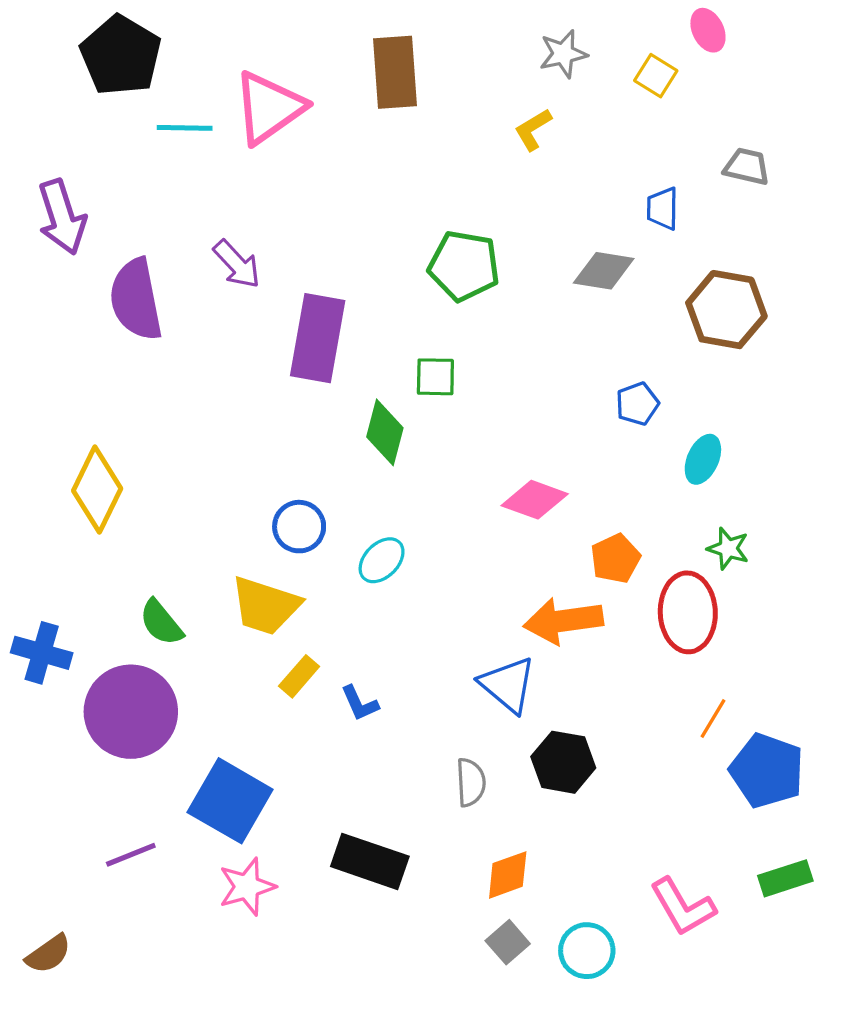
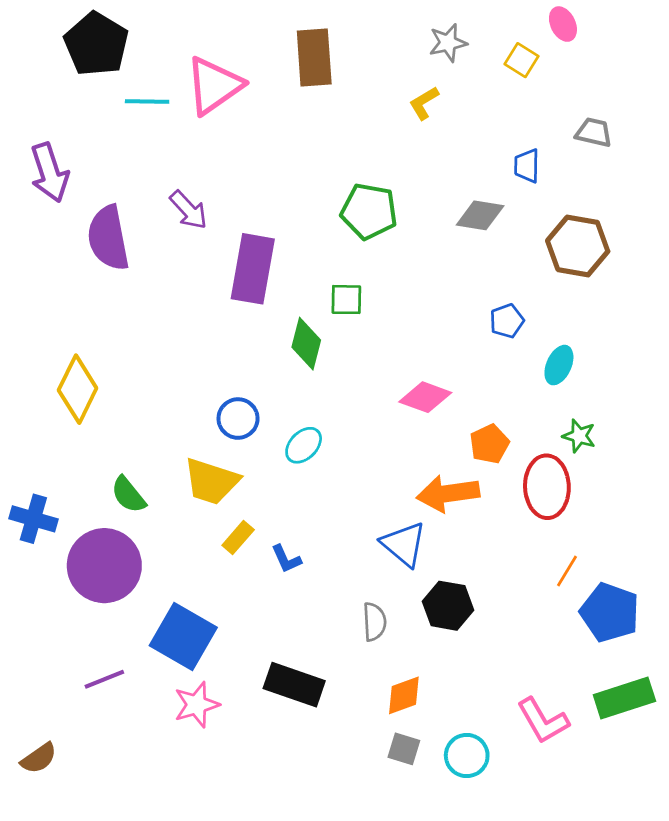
green rectangle: (785, 878) -> (624, 698), size x1.4
gray square: (508, 942) -> (404, 749), turned -32

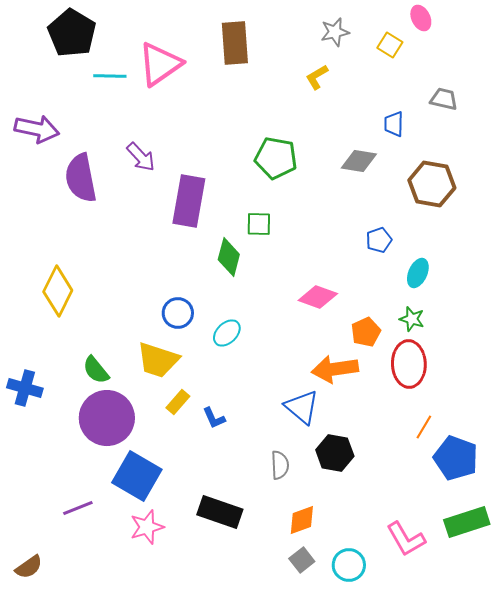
purple arrow: (49, 172) -> (37, 129), turned -60
green star: (579, 436) -> (412, 319), moved
purple circle: (104, 566) -> (107, 418), moved
gray square: (404, 749) -> (302, 560), turned 35

